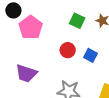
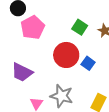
red circle: (68, 50) -> (66, 55), size x1.6

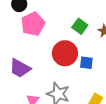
blue square: (88, 63) -> (86, 63), turned -32

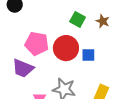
pink pentagon: (33, 24) -> (37, 44), moved, turned -30

